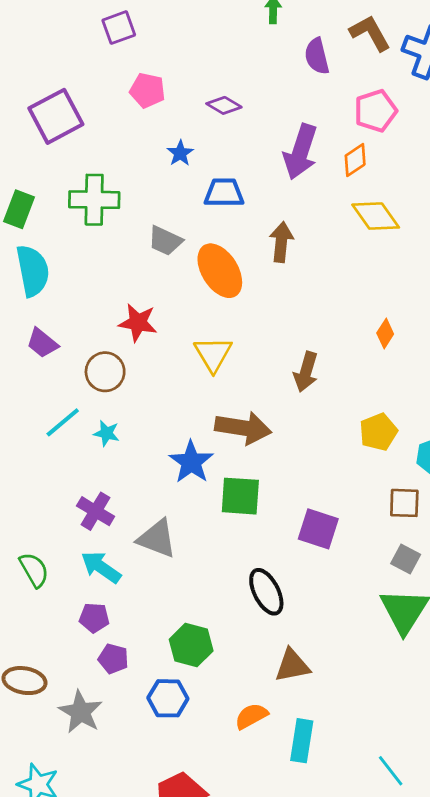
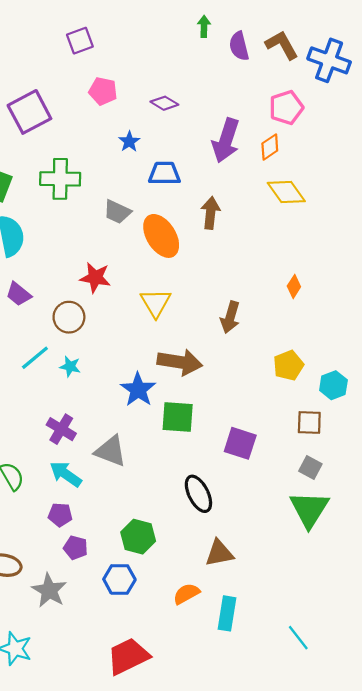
purple semicircle: (317, 56) -> (239, 46), moved

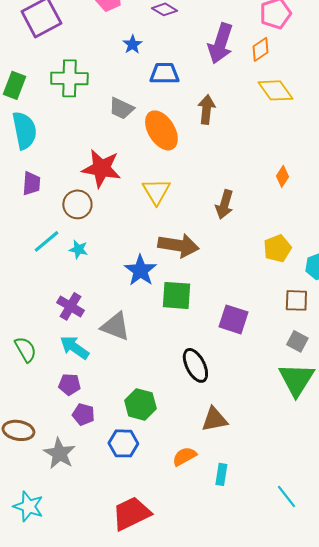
red star: (95, 278) -> (101, 168), size x1.4
purple trapezoid: (18, 294) -> (31, 183), turned -125
cyan rectangle: (227, 613) -> (221, 474), size x0.7

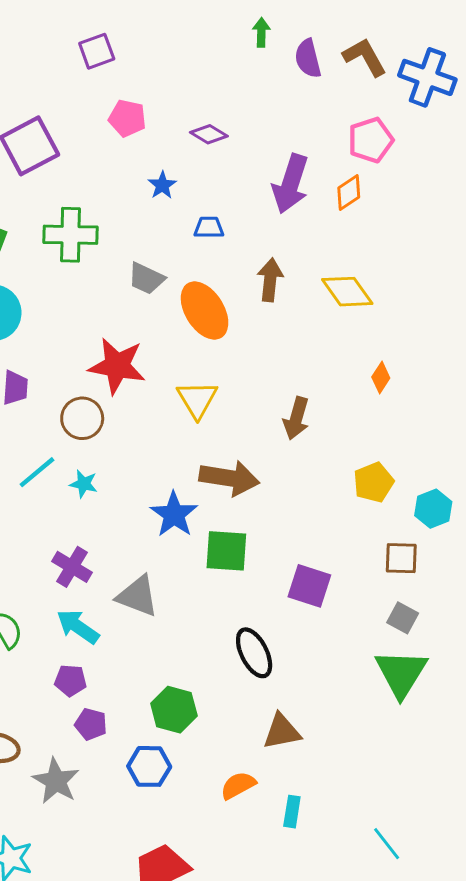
blue trapezoid: (164, 73) -> (209, 227), size x0.7
yellow diamond: (275, 90) -> (347, 292), moved

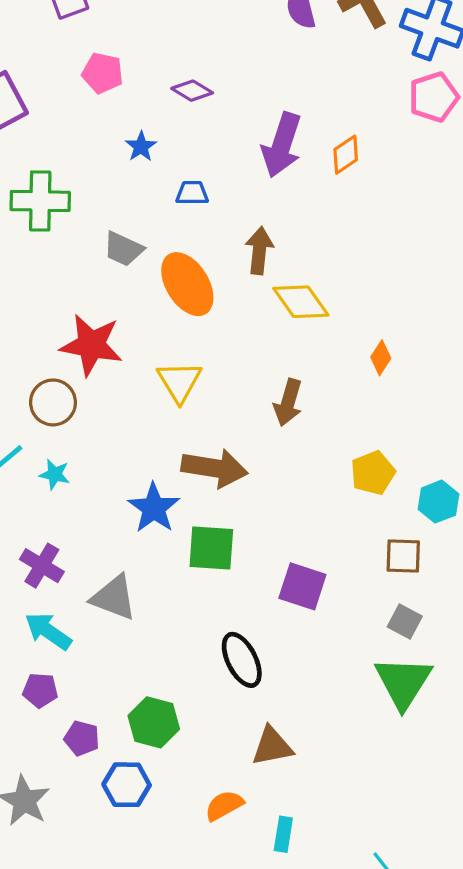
pink pentagon: (371, 140) -> (434, 97), moved
yellow diamond: (347, 292) -> (301, 302), moved
purple pentagon: (91, 724) -> (82, 738), moved

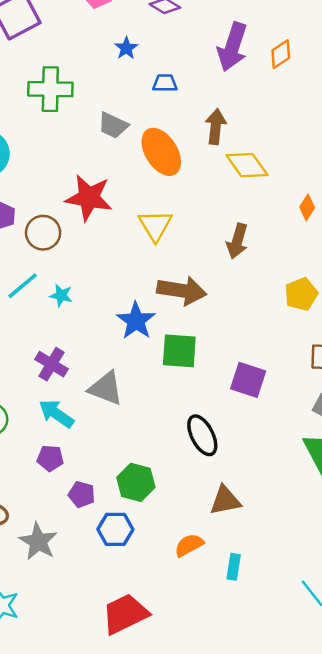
brown circle: (53, 402) -> (43, 233), moved

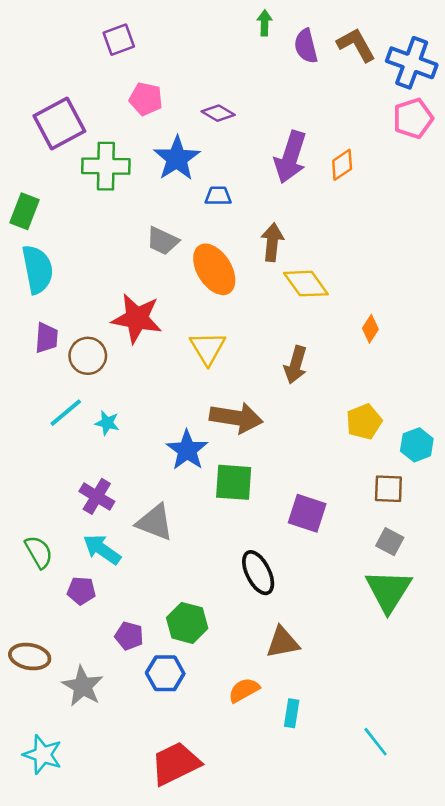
blue star: (126, 48) -> (177, 158), size x1.8
green cross: (50, 89) -> (106, 166), moved
purple pentagon: (50, 458) -> (81, 591), moved

